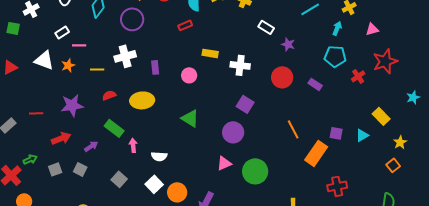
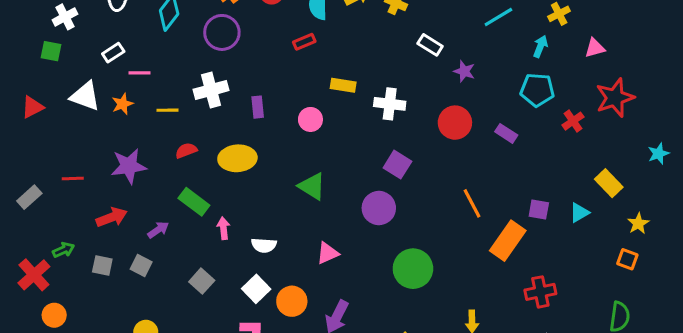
green square: (13, 28) -> (51, 51), moved
pink triangle: (224, 163) -> (328, 253), moved
orange square: (393, 165) -> (627, 259), turned -32
gray square: (55, 169) -> (102, 265), turned 32

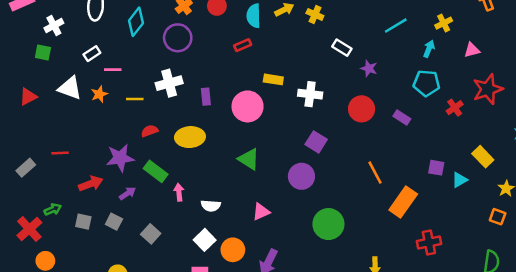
pink circle: (310, 119) -> (248, 106), size x1.6
purple star: (129, 166) -> (120, 158), moved
purple square: (539, 210) -> (436, 168), moved
gray square: (202, 281) -> (151, 234), moved

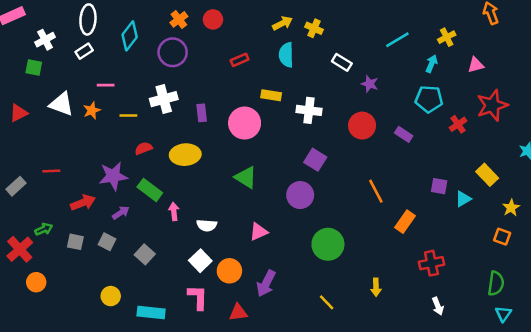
cyan semicircle: (254, 16) -> (286, 55), moved
white rectangle: (92, 54) -> (84, 51), moved
orange rectangle: (403, 202) -> (405, 222), size x0.7

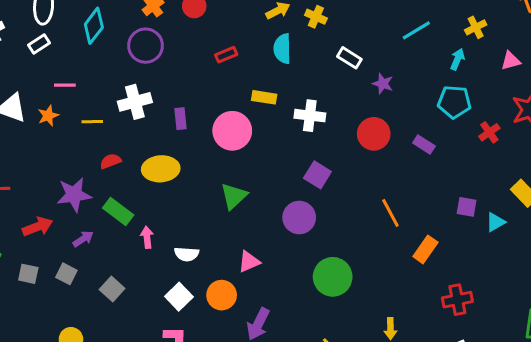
green triangle: (246, 177) -> (234, 196), turned 45
orange circle: (229, 271) -> (222, 295), moved

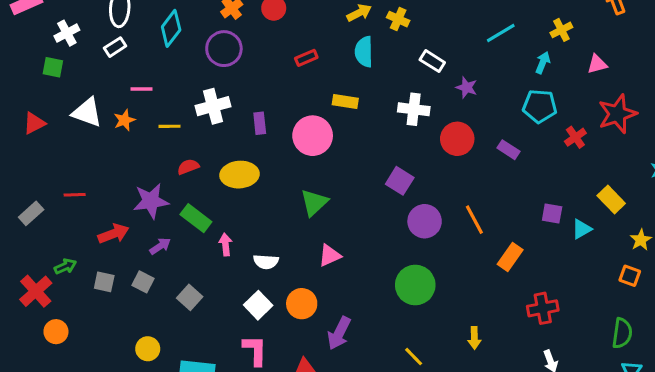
white cross: (310, 116) -> (414, 109), moved
purple circle: (299, 218) -> (425, 221), moved
pink triangle: (249, 262) -> (330, 255), moved

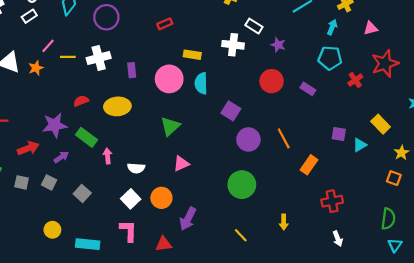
cyan semicircle: (364, 52) -> (201, 83), moved
pink line: (142, 89) -> (48, 46), turned -48
white cross: (414, 109) -> (233, 45), moved
yellow line: (170, 126) -> (68, 57), moved

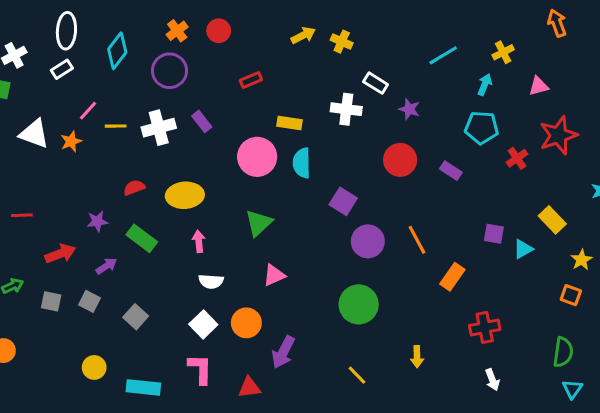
purple rectangle: (132, 70) -> (202, 121), moved, turned -32
purple star: (55, 125) -> (97, 221), size x0.6
pink arrow: (107, 156) -> (199, 241), moved

